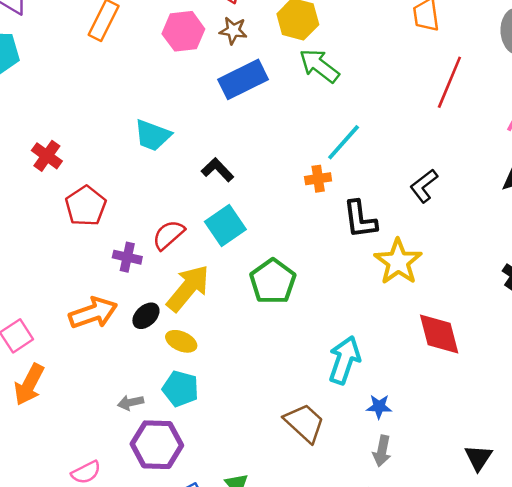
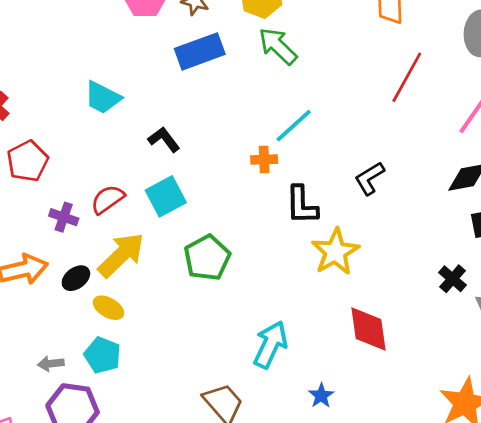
blue star: (379, 407) -> (321, 396), moved, turned 30

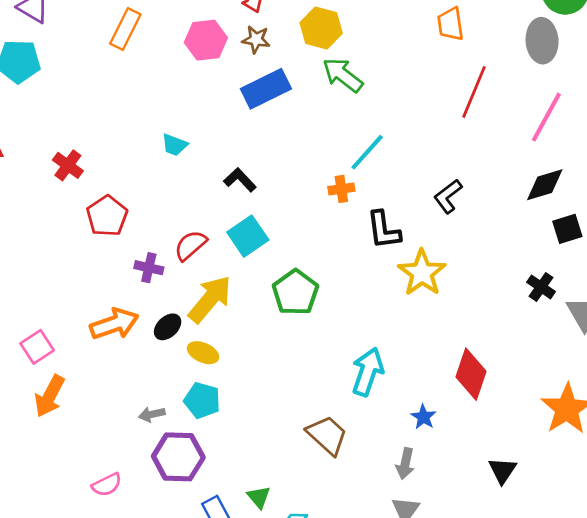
cyan trapezoid: (103, 98) -> (174, 145), size x0.7
red diamond: (368, 329) -> (471, 374), moved, turned 33

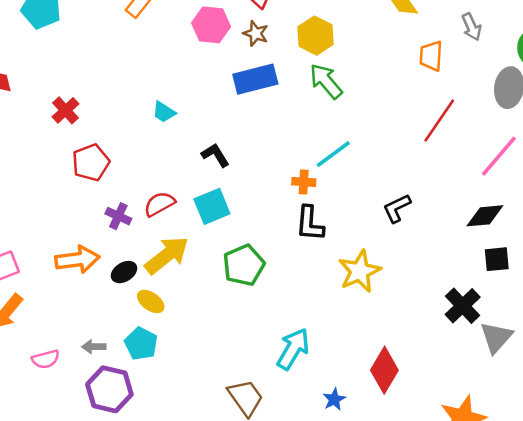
black L-shape: (384, 230) -> (310, 223), moved
black cross: (541, 287) -> (463, 306), size x1.4
pink semicircle: (107, 485) -> (46, 359), moved

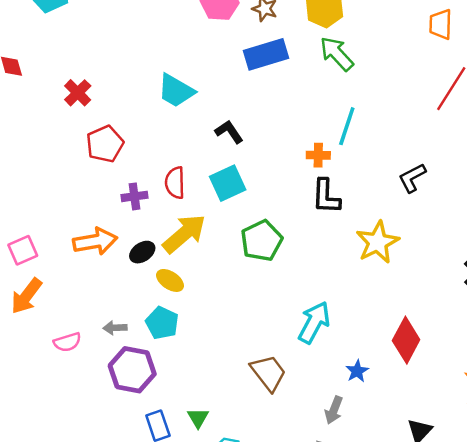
cyan trapezoid: (164, 112) -> (176, 91), size x1.6
cyan line: (333, 154) -> (347, 126), turned -33
red semicircle: (159, 204) -> (175, 183), turned -60
purple cross: (118, 216) -> (134, 196), turned -30

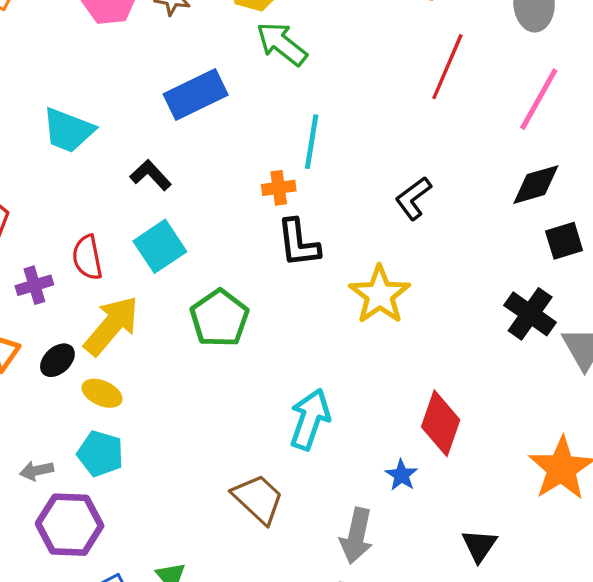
blue rectangle: (266, 54) -> (196, 94), moved
blue star: (357, 371) -> (401, 475), moved
gray arrow: (334, 410) -> (356, 536), size x1.4

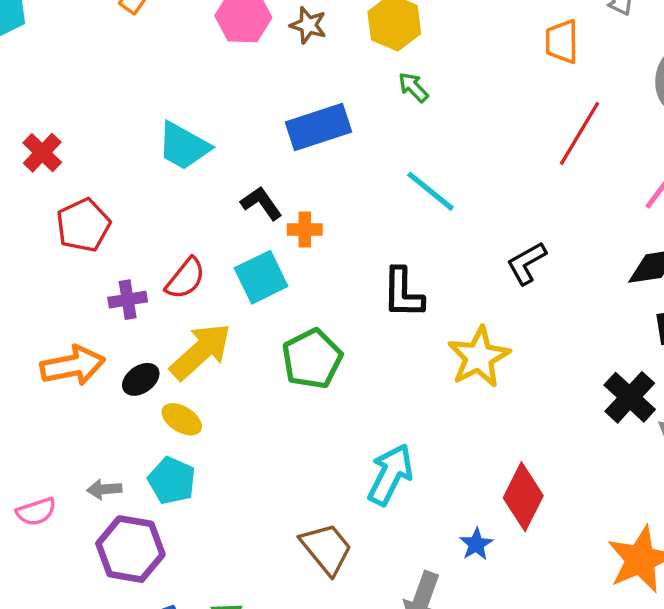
green arrow: (282, 44) -> (413, 87), size x0.6
cyan line: (312, 142) -> (430, 191), turned -68
orange cross: (279, 188) -> (305, 230), moved
red semicircle: (87, 257) -> (185, 278), turned -138

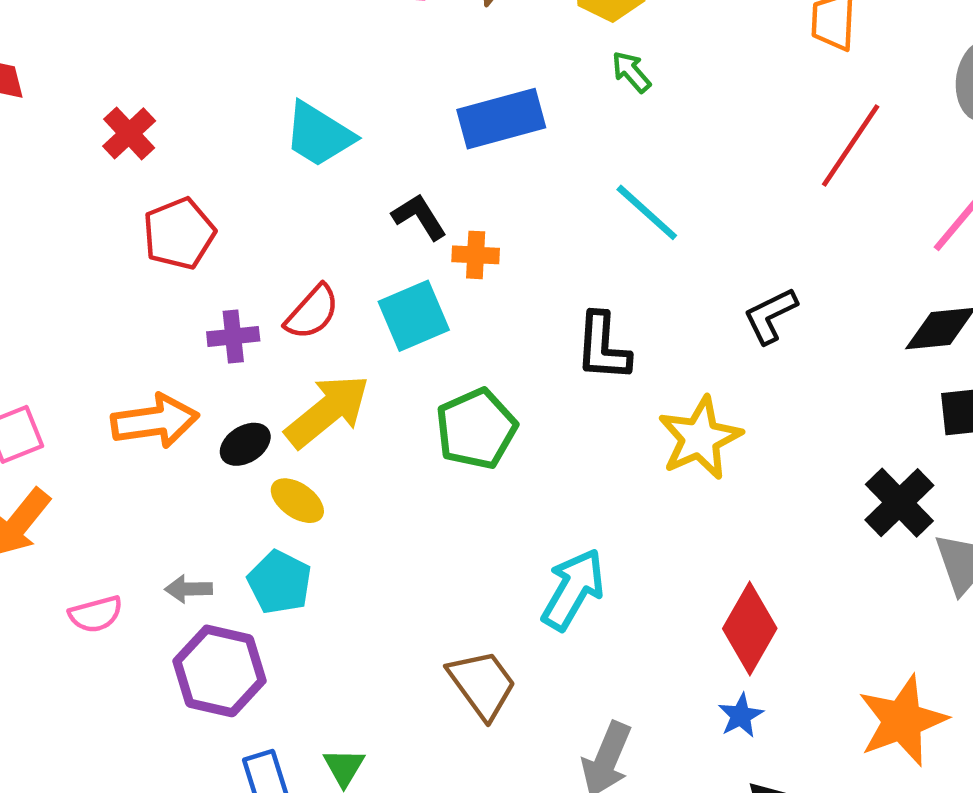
blue star: (476, 544) -> (741, 716), moved

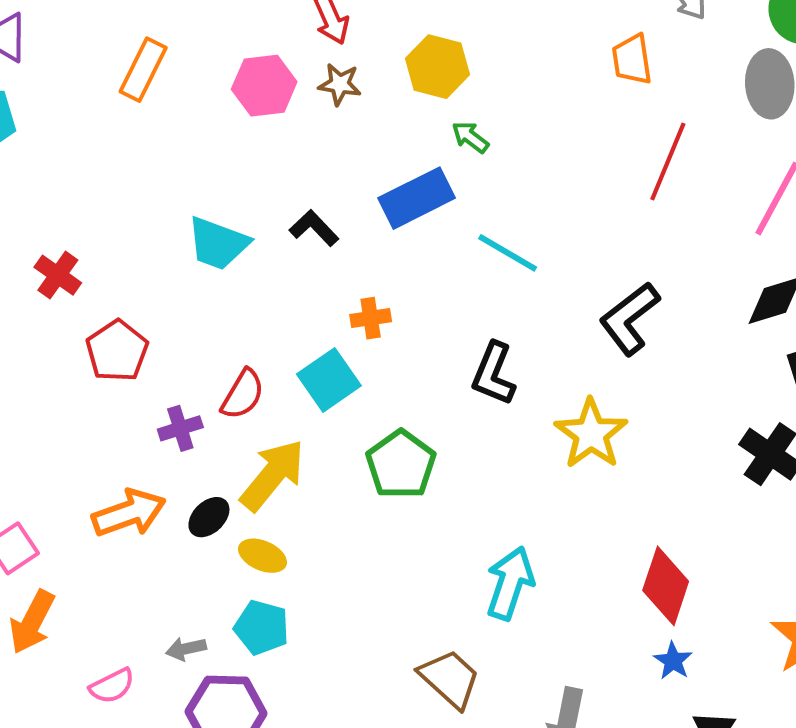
blue rectangle: (501, 119) -> (417, 198), moved
black L-shape: (419, 217) -> (314, 228), moved
black L-shape: (770, 316) -> (629, 319), size x1.4
black L-shape: (603, 347) -> (494, 374), turned 30

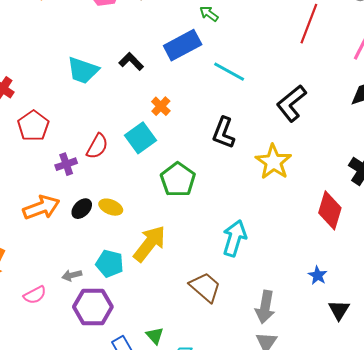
orange cross: (371, 318) -> (161, 106), turned -36
yellow arrow: (272, 475) -> (149, 244), moved
yellow ellipse: (262, 556) -> (111, 207), moved
red diamond: (666, 586) -> (330, 210), moved

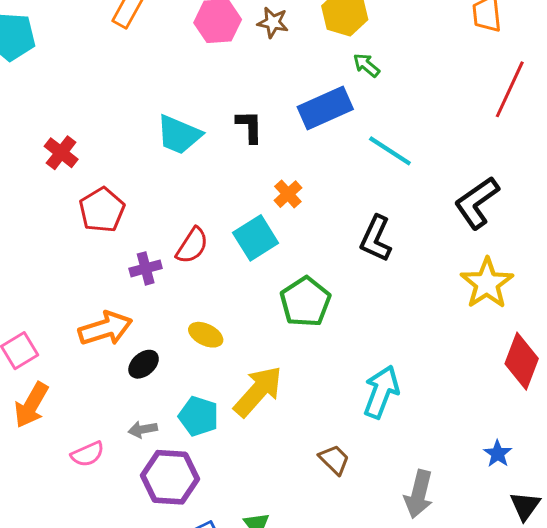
black L-shape: (131, 61) -> (249, 127), turned 40
yellow star: (273, 162) -> (487, 283), moved
black ellipse: (82, 209) -> (144, 364), moved
brown trapezoid: (205, 287) -> (334, 460), size x0.7

